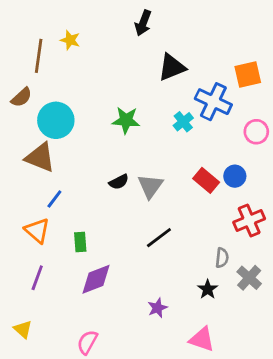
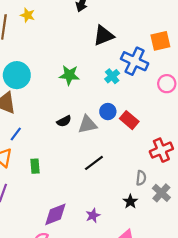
blue circle: (235, 176) -> (108, 112), moved
gray triangle: (150, 186) -> (87, 124), turned 42
purple diamond: (96, 279) -> (55, 214), moved

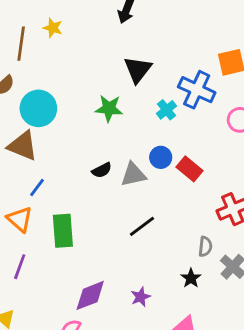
black triangle: (104, 35) -> (138, 70), moved, turned -30
green rectangle: (35, 166) -> (63, 231), size x1.6

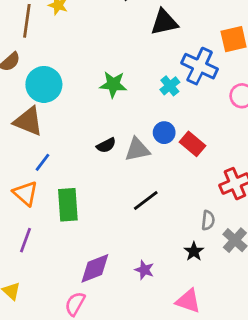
black triangle: (138, 70) -> (164, 22), moved, turned 40
purple star: (141, 297) -> (144, 270), turned -30

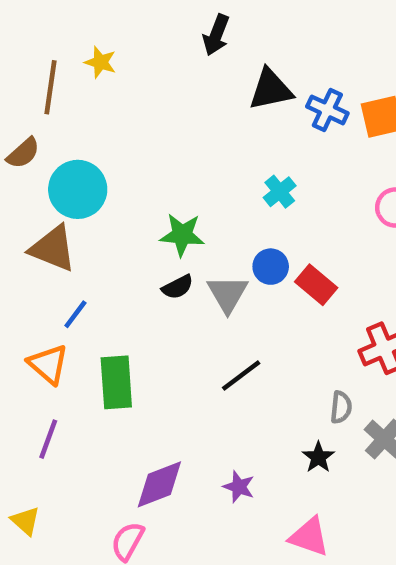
blue cross: (200, 66) -> (327, 110), moved, size x0.7
green star: (113, 84) -> (182, 235), moved
gray triangle: (137, 150) -> (228, 294), turned -48

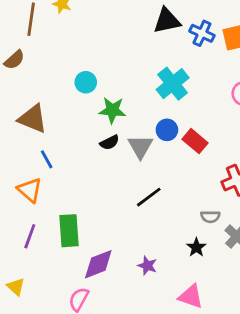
cyan circle: (78, 189) -> (86, 82), moved, size x0.6
cyan cross: (280, 192) -> (173, 84), size x1.6
blue line: (75, 314) -> (47, 159), turned -66
green rectangle: (116, 382) -> (69, 231), moved
gray semicircle: (341, 407) -> (210, 217), turned 84

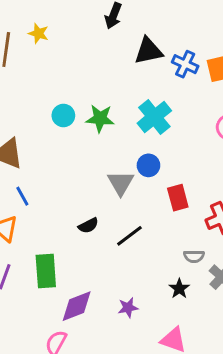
green star: (112, 110) -> (100, 118), moved
red rectangle: (195, 141) -> (178, 198), moved, turned 35
black semicircle: (110, 142) -> (88, 225), moved
purple star: (147, 266) -> (128, 308), turned -30

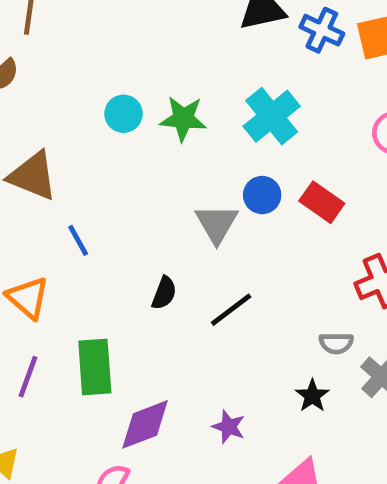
blue line: (22, 196) -> (78, 240), moved
red rectangle: (178, 198) -> (322, 202), moved, turned -40
black semicircle: (88, 225) -> (164, 293), turned -42
purple star: (128, 308) -> (229, 427), turned 30

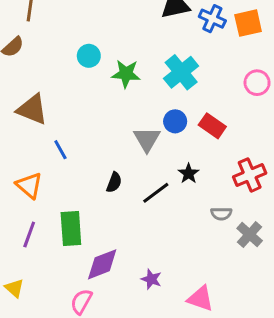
cyan circle: (124, 114) -> (89, 56), moved
black star: (312, 396) -> (189, 173), moved
purple star: (229, 427) -> (151, 279), moved

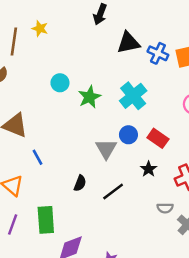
green star: (126, 74) -> (89, 97), turned -30
black star: (189, 173) -> (149, 169), moved

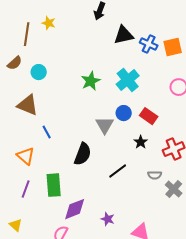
cyan circle: (60, 83) -> (39, 72), moved
black semicircle: (80, 183) -> (83, 154), size x1.6
black line: (113, 191) -> (118, 171), moved

